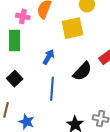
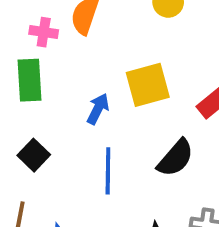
yellow square: (72, 28) -> (148, 85), moved
black semicircle: (82, 71) -> (175, 158), moved

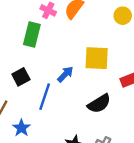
blue arrow: (98, 109) -> (65, 74), moved
blue line: (108, 171) -> (45, 97), moved

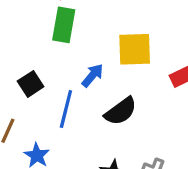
green rectangle: (32, 35) -> (64, 25), moved
black semicircle: (99, 104) -> (121, 111), moved

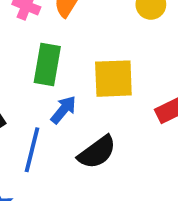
green rectangle: (64, 25) -> (47, 65), moved

